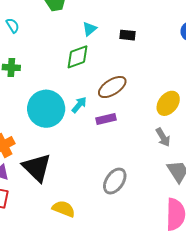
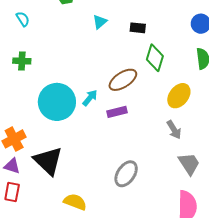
green diamond: (77, 57) -> (155, 58), moved, turned -52

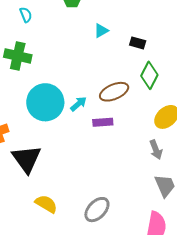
green cross: (22, 61) -> (18, 56), size x1.5
gray ellipse: (126, 174) -> (97, 210), moved

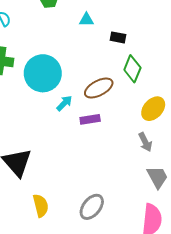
cyan triangle: (101, 31) -> (86, 20), moved, turned 35
cyan circle: (45, 102) -> (43, 73), moved
yellow semicircle: (46, 204) -> (41, 206), turned 50

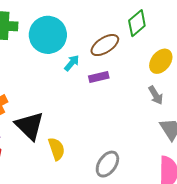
green diamond: (132, 69) -> (137, 23), turned 32
yellow semicircle: (41, 206) -> (56, 149), moved

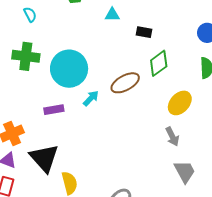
purple rectangle: (99, 77) -> (54, 110), moved

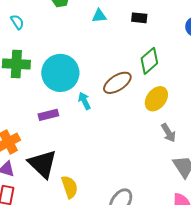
black rectangle: (144, 32) -> (139, 18), moved
cyan arrow: (91, 98) -> (84, 101), turned -66
yellow ellipse: (180, 103) -> (156, 99), moved

